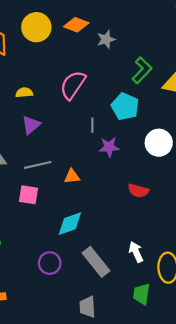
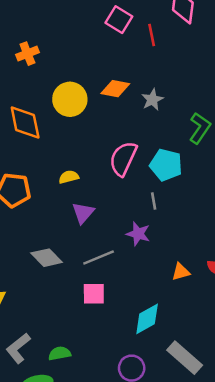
cyan pentagon: (125, 106) -> (166, 165), moved
purple star: (109, 147) -> (138, 234), moved, turned 30
orange triangle: (72, 176) -> (181, 272), moved

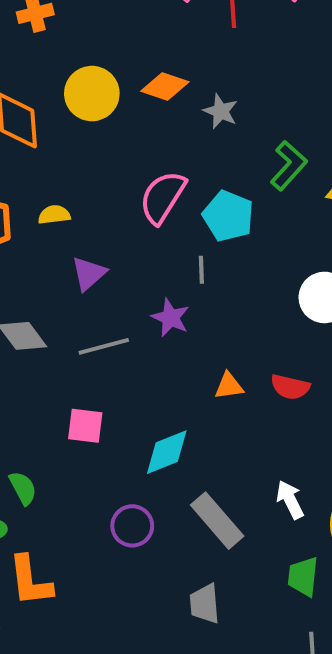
gray star: (152, 100) -> (221, 111), turned -30
yellow semicircle: (69, 177) -> (54, 215), moved
pink square: (94, 294) -> (85, 426), moved
green semicircle: (60, 353) -> (23, 488), turned 65

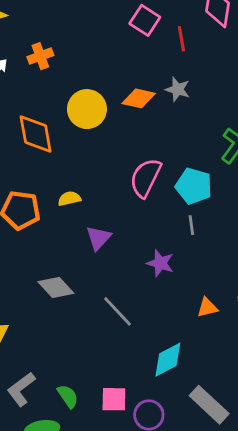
gray star: (221, 111) -> (178, 89), moved
gray line: (201, 270) -> (191, 225), moved
gray line: (104, 346) -> (118, 311), moved, turned 68
pink square: (85, 426) -> (114, 399), moved

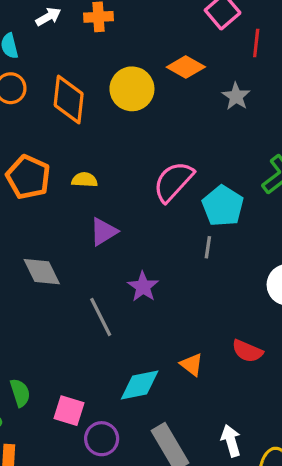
orange diamond: (139, 98) -> (186, 67), moved
purple star: (160, 263) -> (143, 287), moved
orange triangle: (207, 308) -> (192, 364), moved, turned 35

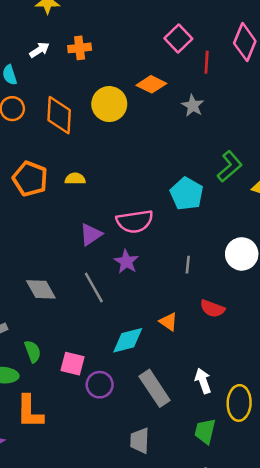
pink semicircle: (173, 182) -> (135, 221), moved, turned -138
purple triangle: (103, 232) -> (91, 234), moved
gray line: (208, 247) -> (188, 265), moved
gray diamond: (42, 272) -> (41, 289), moved

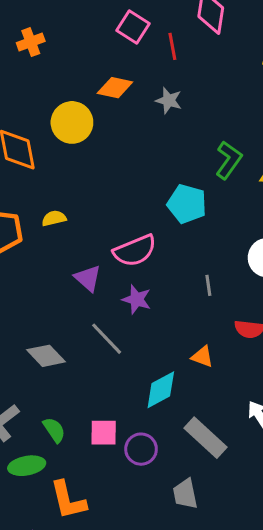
orange cross: (80, 48) -> (31, 42), moved
purple triangle: (91, 234) -> (88, 278), turned -30
gray trapezoid: (140, 441) -> (185, 494), moved

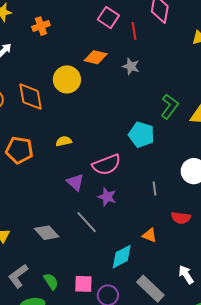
yellow semicircle: (54, 218) -> (64, 141), moved

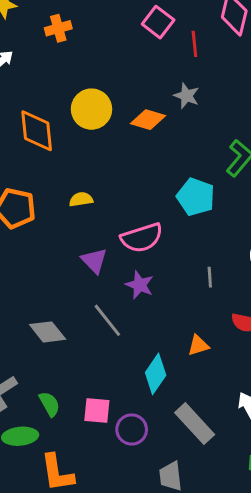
orange diamond: (96, 57) -> (148, 120), moved
orange triangle: (150, 235) -> (198, 345), turned -42
cyan diamond: (122, 257) -> (156, 374), turned -32

